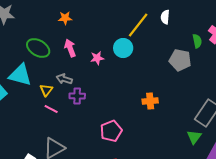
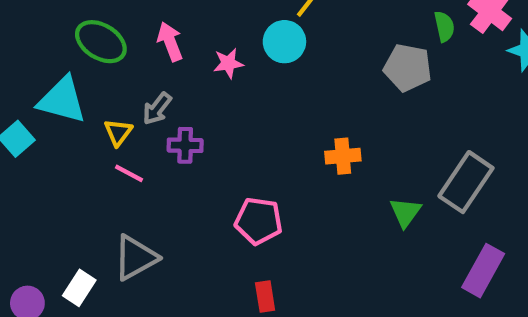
gray arrow: (64, 79) -> (157, 109), turned -70
pink pentagon: (111, 131) -> (259, 221), turned 30
green triangle: (194, 137) -> (405, 212), moved

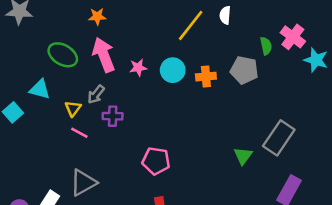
pink arrow: (170, 42) -> (104, 55), size x1.5
cyan circle: (284, 42) -> (173, 70), moved
cyan triangle: (62, 100) -> (40, 89), size x0.7
orange cross: (343, 156) -> (206, 77), moved

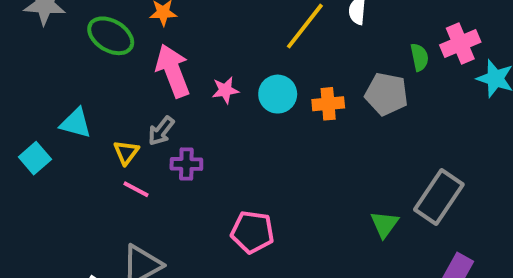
pink cross: (293, 37) -> (460, 44), turned 30
green ellipse: (63, 55) -> (111, 36), moved

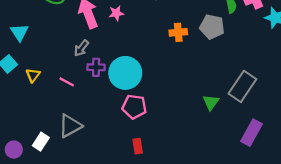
pink star: (225, 90) -> (116, 13), moved
cyan circle: (278, 94) -> (125, 73), moved, size x1.5
cyan triangle: (76, 123) -> (19, 32), moved, turned 42
yellow triangle: (126, 152) -> (33, 75), moved

